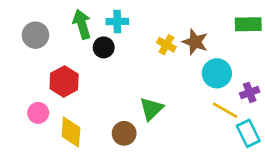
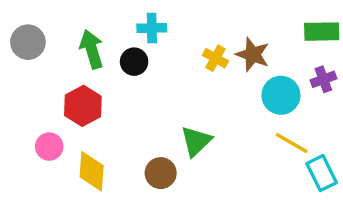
green arrow: (82, 24) -> (92, 49), moved
gray circle: (35, 35) -> (28, 42), moved
purple cross: (250, 92) -> (323, 79), moved

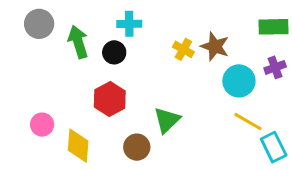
gray circle: (28, 42) -> (39, 24), moved
red hexagon: (83, 106) -> (110, 99), moved

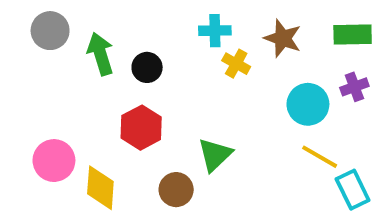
cyan cross: (129, 24) -> (215, 31), moved
brown star: (215, 46) -> (283, 38), moved
pink circle: (42, 125) -> (54, 161), size x1.4

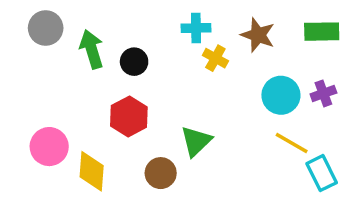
purple cross: (354, 87) -> (323, 93), moved

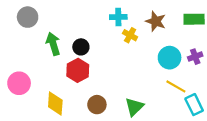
green arrow: (92, 49) -> (53, 44), moved
black circle: (134, 62) -> (81, 47), moved
green triangle: (196, 141) -> (134, 107), moved
pink circle: (49, 147) -> (19, 83), moved

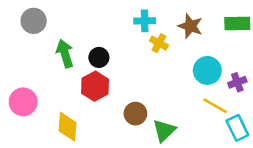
purple cross: (195, 57) -> (237, 82), moved
brown circle: (97, 105) -> (135, 114), moved

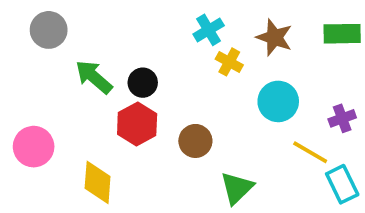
cyan cross: (145, 21) -> (209, 30), turned -30
green arrow: (65, 54) -> (94, 77), turned -32
cyan circle: (207, 70) -> (278, 101), moved
brown circle: (135, 114) -> (195, 141), moved

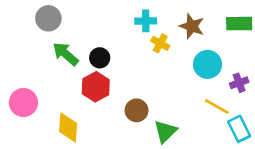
gray circle: (49, 30) -> (48, 18), moved
cyan cross: (209, 30) -> (146, 21), turned 30
cyan circle: (278, 101) -> (208, 64), moved
brown circle: (195, 141) -> (137, 110), moved

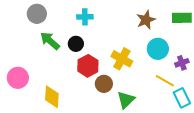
cyan cross: (146, 21) -> (85, 17), moved
brown star: (192, 26) -> (146, 20), turned 30
yellow cross: (160, 43) -> (122, 59), moved, size x1.5
red hexagon: (96, 87) -> (88, 66), moved

